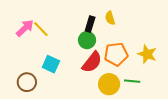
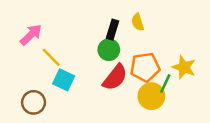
yellow line: (41, 29) -> (51, 57), moved
green line: (132, 81) -> (165, 84), moved, turned -70
yellow circle: (109, 84) -> (151, 96), moved

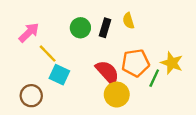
green circle: (109, 50) -> (80, 28), moved
red semicircle: (115, 77) -> (107, 72), turned -80
yellow circle: (151, 96) -> (117, 95), moved

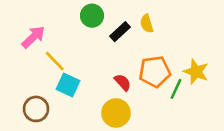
green circle: (80, 28) -> (92, 16), moved
black rectangle: (105, 28) -> (120, 32), turned 30
red semicircle: (107, 72) -> (123, 82), size x0.6
yellow circle: (117, 95) -> (116, 113), moved

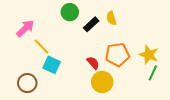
green line: (176, 89) -> (153, 73), moved
yellow circle: (116, 113) -> (102, 82), moved

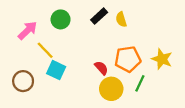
green circle: (70, 12) -> (61, 19), moved
black rectangle: (91, 24) -> (99, 16), moved
green line: (153, 73) -> (140, 83), moved
brown circle: (27, 83) -> (23, 81), moved

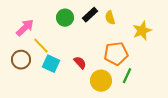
green circle: (61, 19) -> (65, 18), moved
yellow star: (162, 59) -> (142, 31), moved, turned 30
red semicircle: (101, 68) -> (80, 63), moved
brown circle: (23, 81) -> (21, 60), moved

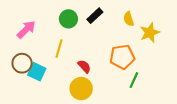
yellow semicircle: (110, 18) -> (129, 19), moved
yellow line: (41, 46) -> (59, 48), moved, turned 60
cyan square: (51, 64) -> (37, 72), moved
yellow circle: (101, 81) -> (81, 89), moved

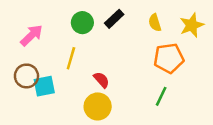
yellow star: (150, 33) -> (192, 25), moved
orange pentagon: (122, 57) -> (169, 58), moved
cyan square: (37, 72) -> (44, 86), turned -36

